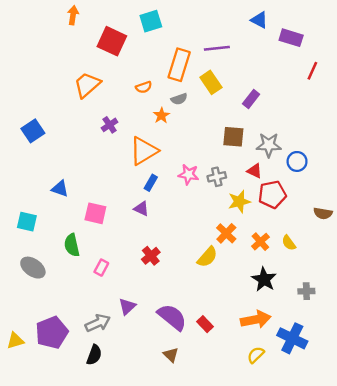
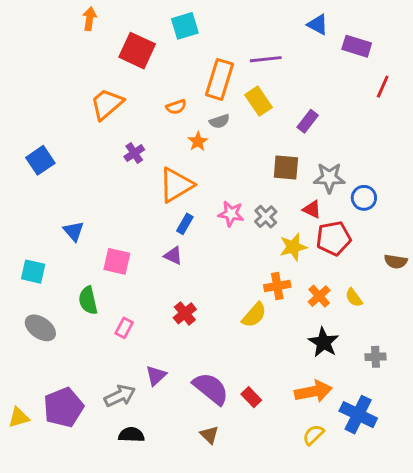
gray cross: (217, 177) -> (266, 217), turned -30
blue triangle: (60, 189) -> (74, 231), turned 30
orange cross: (226, 233) -> (277, 286), turned 36
black semicircle: (94, 355) -> (131, 435), moved, turned -108

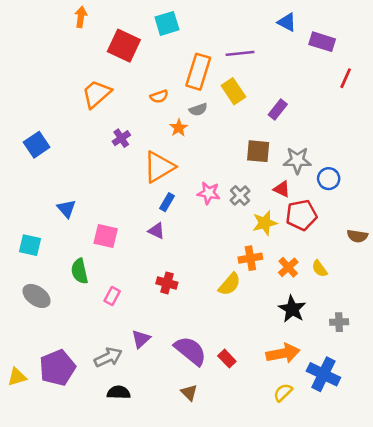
red cross: (185, 313) -> (167, 283), turned -36

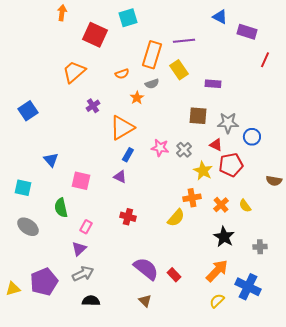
purple rectangle: (278, 109) -> (213, 84), turned 56
yellow star: (265, 223) -> (203, 171), turned -30
purple triangle: (141, 339) -> (79, 249), moved
orange arrow: (283, 353) -> (217, 271), turned -35

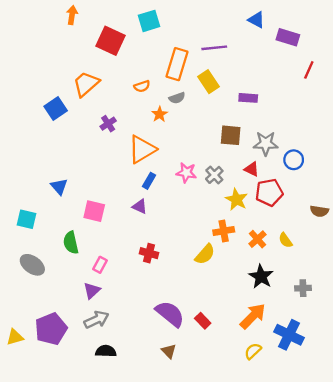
blue square: (28, 111) -> (56, 108), moved

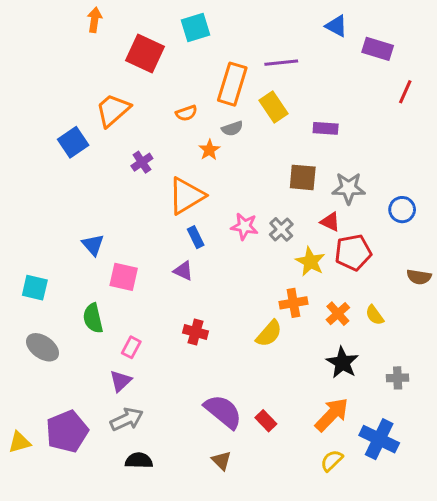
blue circle: (294, 160) -> (402, 210), moved
blue rectangle: (149, 181) -> (196, 237), turned -56
blue triangle: (59, 187) -> (93, 245), moved

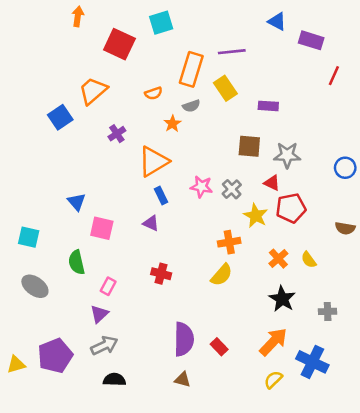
blue circle: (402, 210) -> (345, 168), moved
orange cross: (293, 303) -> (229, 242), moved
purple semicircle: (223, 412) -> (184, 339), turned 52
brown triangle: (222, 461) -> (183, 380), turned -30

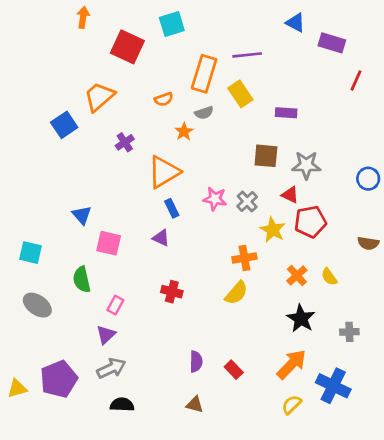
purple semicircle: (184, 339) -> (196, 362), size x0.6

